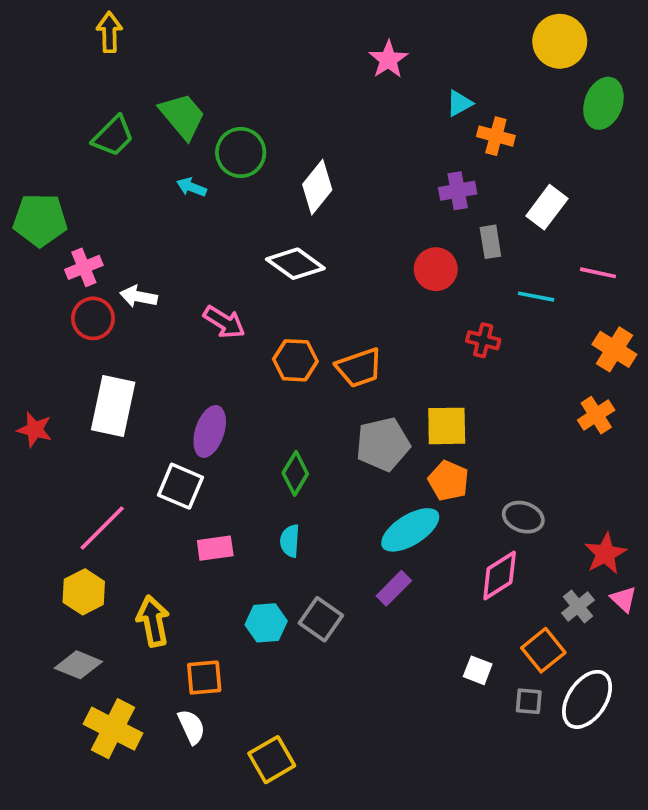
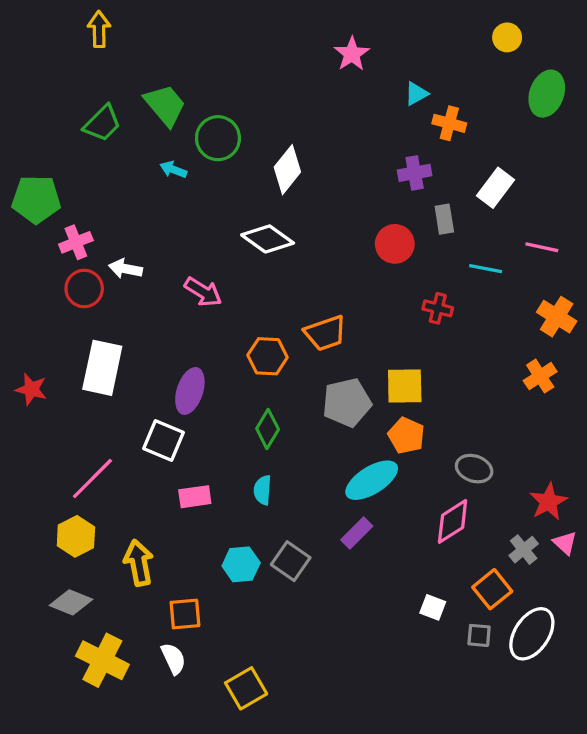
yellow circle: (560, 41) -> (507, 37), size x0.6
orange hexagon: (295, 360) -> (268, 356), moved

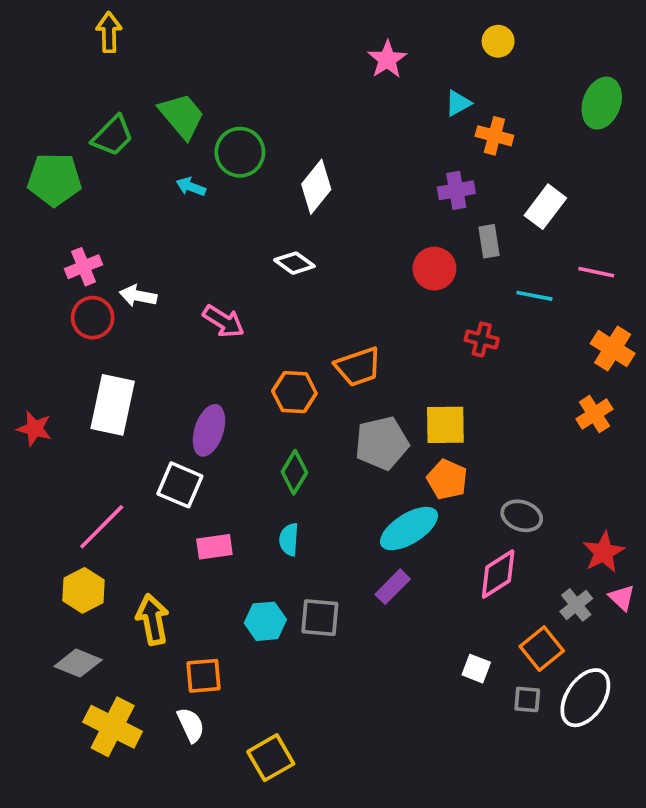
yellow circle: (507, 37) -> (498, 41), moved
green pentagon: (36, 199) -> (54, 179), moved
white diamond: (268, 239) -> (294, 263), size x0.7
gray square: (291, 561) -> (320, 618), turned -30

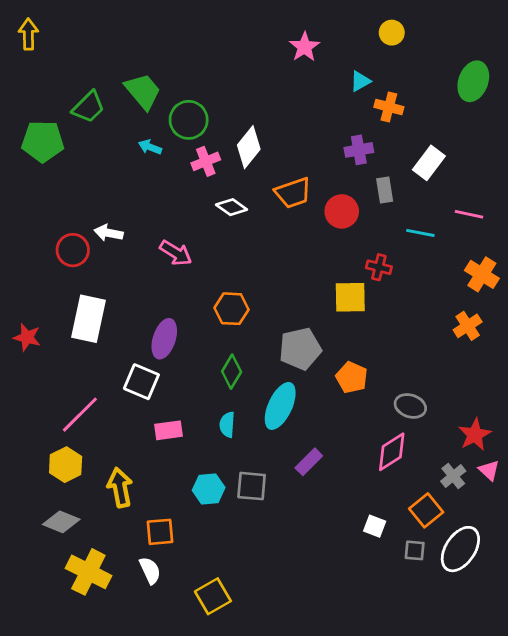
yellow arrow: (109, 32) -> (28, 34), moved
pink cross: (84, 267) -> (206, 161), moved
orange trapezoid: (358, 367) -> (293, 193), moved
yellow square: (445, 425) -> (350, 297), moved
cyan ellipse: (409, 529) -> (280, 406), moved, turned -33

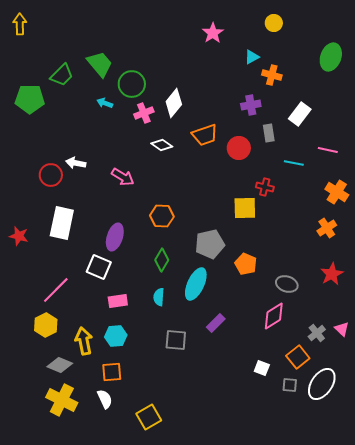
red star: (475, 435) -> (332, 274), moved
cyan hexagon: (209, 489) -> (116, 336), moved
gray diamond: (61, 522) -> (60, 365), moved

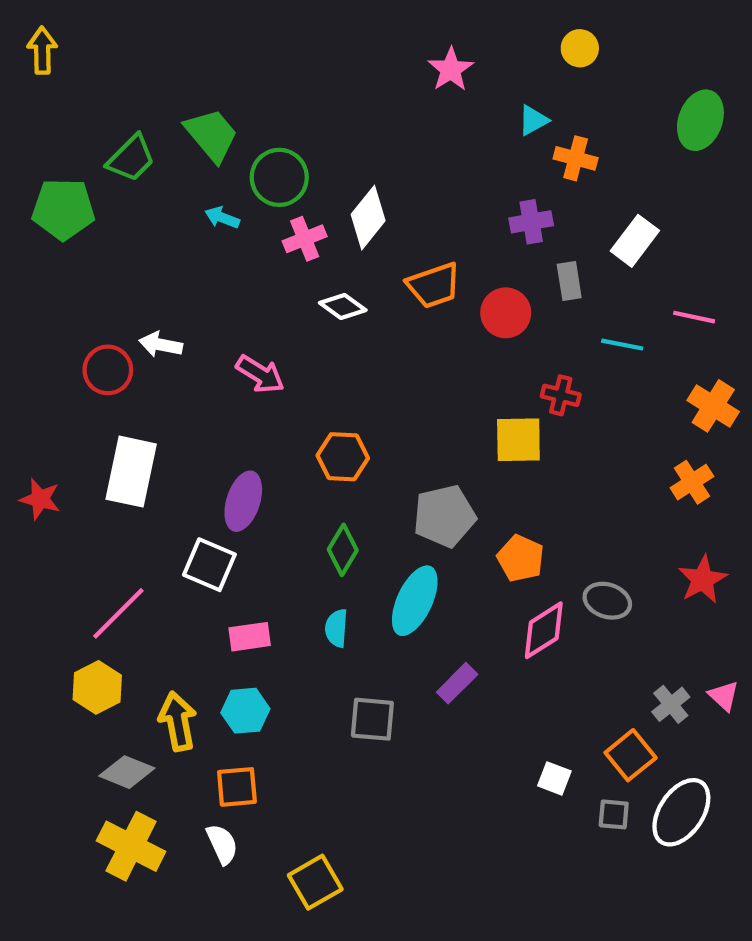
pink diamond: (274, 316) -> (544, 630), moved

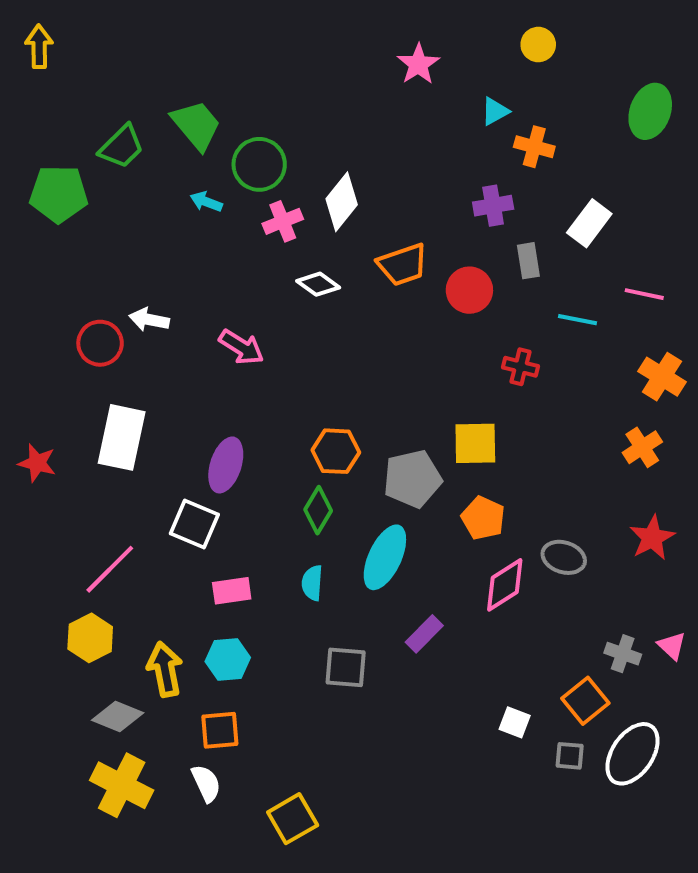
yellow square: (518, 440) -> (475, 443), moved
orange hexagon: (343, 457) -> (336, 451), moved
gray cross: (671, 704) -> (623, 654), turned -32

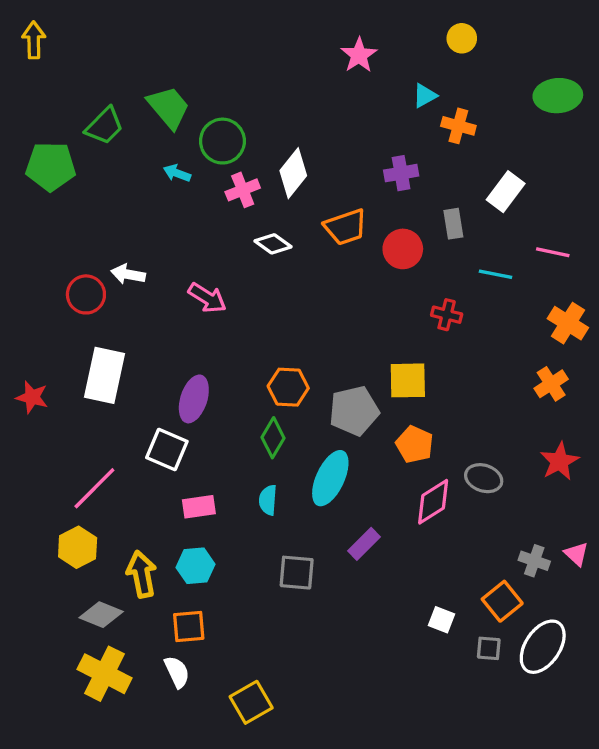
green ellipse: (650, 111) -> (558, 96), turned 66
purple cross: (493, 206) -> (401, 173), moved

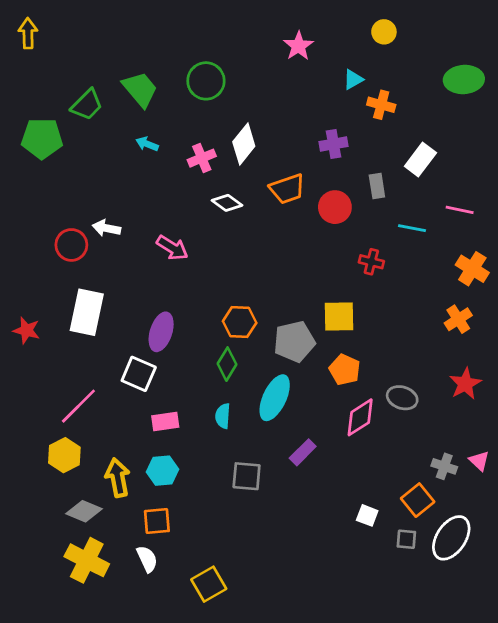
green circle: (222, 141) -> (206, 81), moved

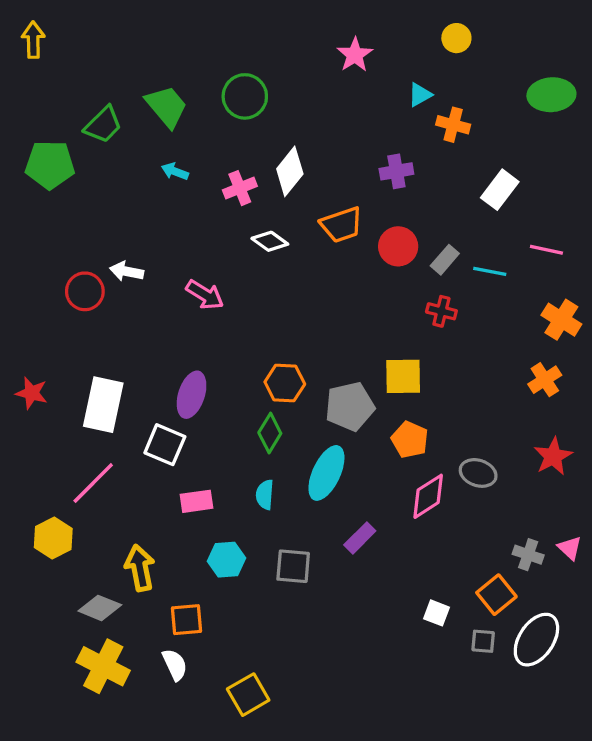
gray rectangle: (377, 186) -> (445, 260), moved, turned 50
white rectangle: (87, 312) -> (103, 405), moved
yellow hexagon: (64, 455) -> (53, 538), moved
cyan hexagon: (163, 471) -> (226, 560), moved

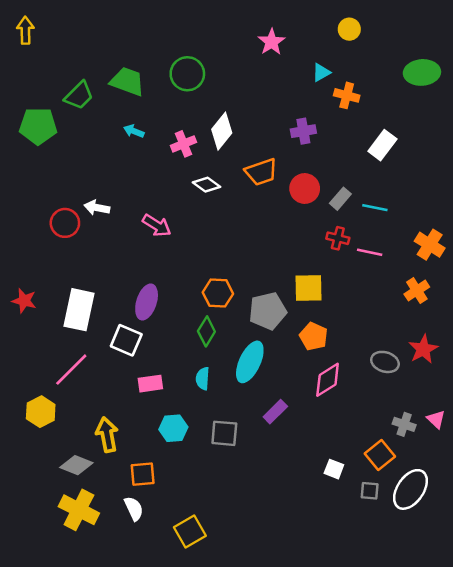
green trapezoid: (167, 106) -> (127, 81), turned -30
pink line: (546, 250) -> (370, 252), moved
gray ellipse: (478, 473) -> (385, 362), moved

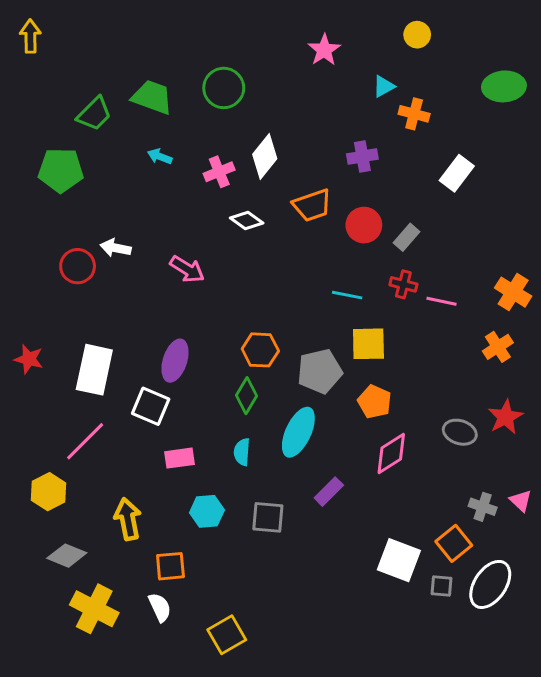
green pentagon: (38, 126) -> (61, 170), moved
cyan line: (375, 208) -> (347, 295), moved
gray diamond: (76, 465) -> (67, 556), moved
white square: (334, 469) -> (399, 560), size x1.8

